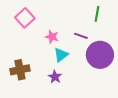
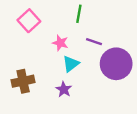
green line: (97, 14) -> (79, 14), moved

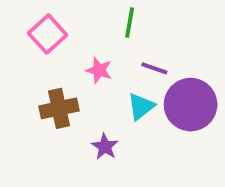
cyan triangle: (71, 64) -> (141, 107), moved
brown cross: (23, 81) -> (59, 108), moved

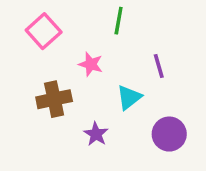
purple line: (154, 68) -> (159, 66), moved, turned 55
purple circle: (191, 105) -> (169, 134), moved, size x0.7

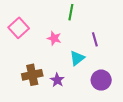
pink square: (44, 31) -> (19, 28), moved
brown cross: (54, 99) -> (32, 75), moved

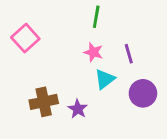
pink star: (54, 38) -> (93, 52), moved
purple circle: (101, 80) -> (143, 93), moved

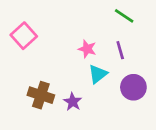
green line: (96, 17) -> (124, 16), moved, turned -66
brown cross: (44, 102) -> (41, 95), turned 30

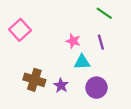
cyan triangle: (98, 74) -> (82, 62), turned 35
purple circle: (133, 87) -> (96, 88), moved

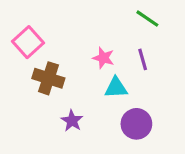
brown cross: (34, 80) -> (48, 78), moved
purple star: (61, 85) -> (72, 121), moved

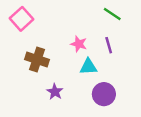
pink square: (28, 42) -> (21, 19), moved

